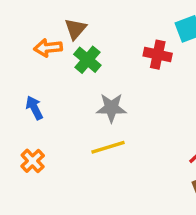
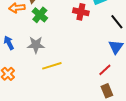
gray star: (111, 108) -> (36, 45), moved

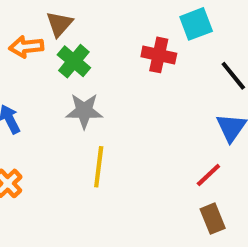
gray star: (36, 45) -> (84, 111), moved
yellow line: (52, 66) -> (99, 167), turned -66

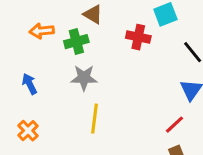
brown triangle: (59, 24) -> (93, 14), moved, turned -40
green cross: (74, 61) -> (76, 42), turned 35

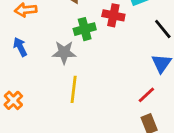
green cross: (76, 42) -> (85, 29), moved
blue arrow: (30, 84) -> (20, 47), moved

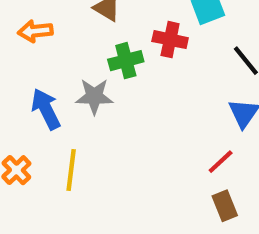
blue arrow: (20, 47) -> (46, 109), moved, size x1.4
yellow line: (74, 89) -> (71, 170), moved

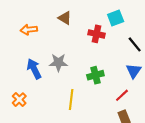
green cross: (126, 61) -> (95, 75), moved
yellow line: (71, 170) -> (71, 100), moved

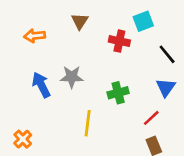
brown triangle: (65, 18) -> (80, 21), turned 32
orange cross: (19, 100) -> (23, 139), moved

